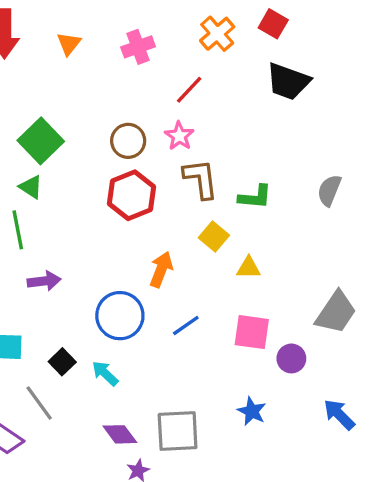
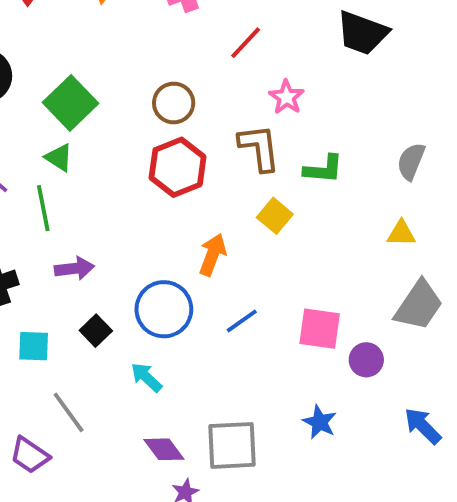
pink star: (179, 136) -> (286, 97), moved
yellow triangle: (248, 268) -> (401, 233), moved
black square: (62, 362) -> (96, 331), moved

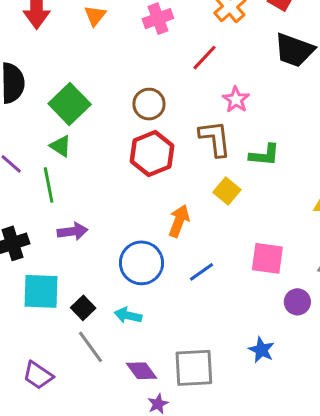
pink square: (320, 329) -> (267, 258), moved
black square: (96, 331) -> (83, 308), moved
cyan square: (34, 346) -> (41, 291), size x1.5
cyan arrow: (146, 377) -> (128, 315), turned -30
gray line: (69, 412) -> (91, 347), moved

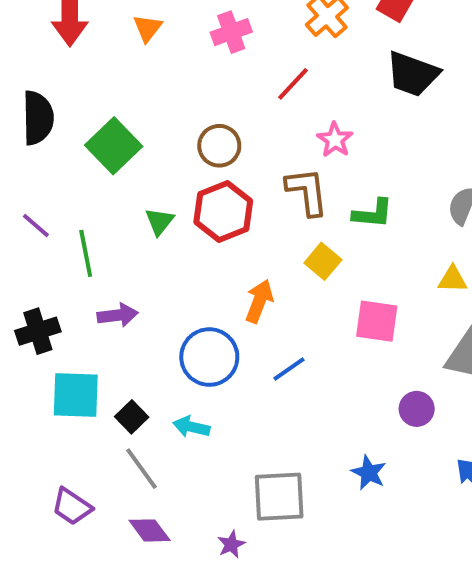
green triangle: (61, 146) -> (159, 221), moved, turned 35
pink square: (267, 258) -> (377, 321), moved
purple diamond: (141, 371) -> (150, 530), moved

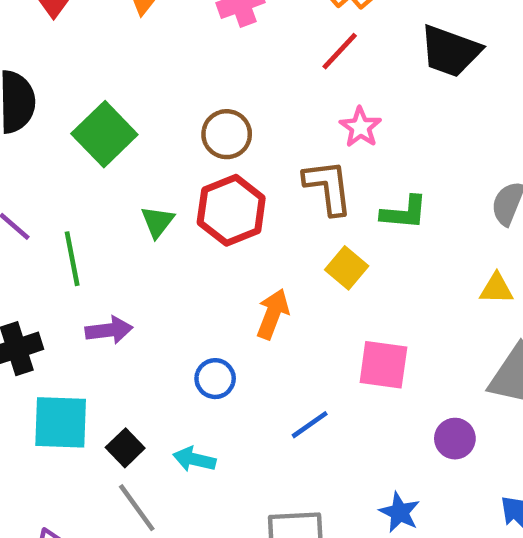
red line: (293, 84) -> (340, 51), moved
pink square: (377, 321) -> (383, 365), moved
blue circle: (209, 357) -> (215, 379), size x0.6
blue line: (289, 369) -> (310, 425), moved

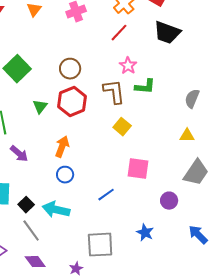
green L-shape: (404, 213) -> (145, 87), moved
orange arrow: (273, 314) -> (62, 147), moved
purple arrow: (109, 330) -> (19, 154), turned 48
cyan arrow: (194, 459) -> (56, 210), size x1.5

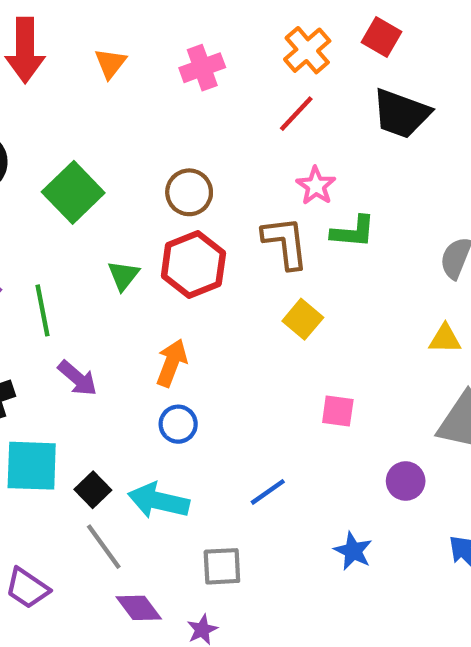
pink square: (138, 169) -> (338, 411), size x0.7
blue line: (106, 195) -> (268, 492), moved
gray square: (100, 245) -> (222, 566), moved, size x0.7
purple diamond: (35, 262) -> (139, 608), moved

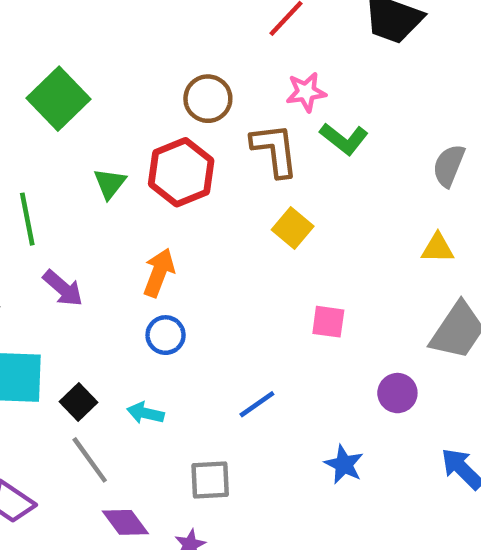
pink star: (316, 186) -> (306, 92), turned 30
brown circle: (189, 192) -> (208, 99), moved
green L-shape: (353, 232) -> (344, 139), turned 33
cyan arrow: (158, 501) -> (145, 413), size x0.6

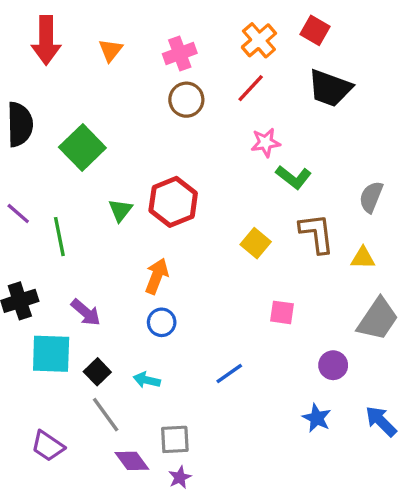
brown circle: (208, 99) -> (186, 100), moved
brown L-shape: (275, 150) -> (317, 233), moved
purple arrow: (63, 288) -> (86, 312), moved
blue star: (344, 464) -> (317, 418), moved
gray square: (210, 480) -> (175, 439), moved

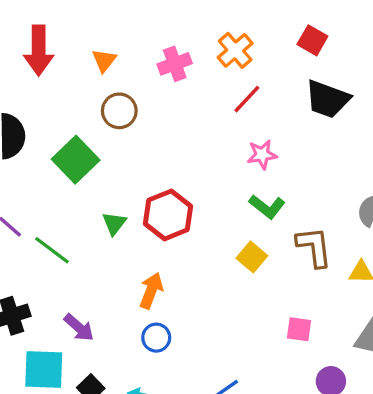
orange cross: (259, 40) -> (235, 50), moved
brown circle: (186, 100) -> (119, 111), moved
green L-shape: (294, 177) -> (267, 207), moved
green line: (59, 237) -> (52, 250), turned -42
pink square: (282, 312) -> (299, 329), moved

